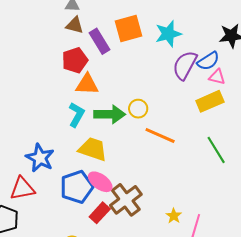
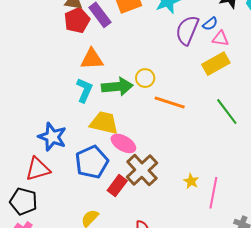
red pentagon: (75, 60) -> (77, 20), moved
blue semicircle: (208, 61) -> (210, 24), size x0.7
pink ellipse: (100, 182) -> (123, 143), moved

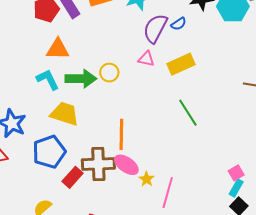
pink triangle: (220, 39) -> (146, 59), moved
cyan L-shape: (84, 90) -> (48, 80), turned -55
orange line: (170, 103) -> (121, 134), moved, turned 68
pink ellipse: (123, 143) -> (126, 165), moved
brown cross: (142, 170) -> (98, 164), turned 36

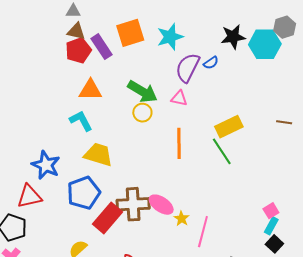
yellow rectangle: (181, 64) -> (229, 127), moved
green arrow: (81, 79) -> (142, 92), moved, turned 32
orange line: (121, 134) -> (179, 143), moved
red rectangle: (72, 177) -> (107, 218), size x1.4

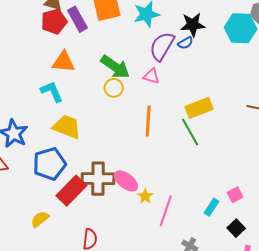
black star: (233, 37) -> (193, 25), moved
cyan rectangle: (271, 226) -> (211, 207), moved

